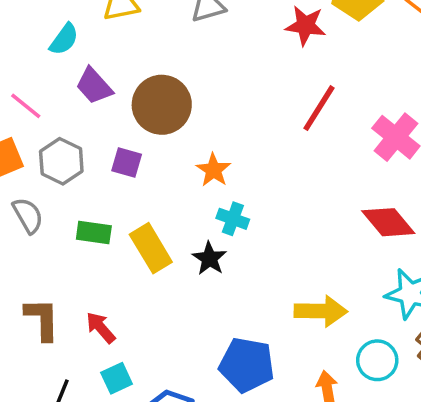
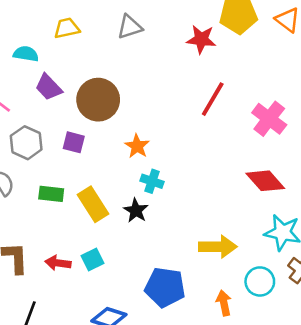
cyan semicircle: (64, 39) -> (26, 54), turned -115
red arrow: (101, 328) -> (58, 263), turned -40
cyan square: (117, 378) -> (92, 260), moved

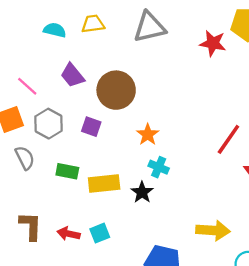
gray triangle: (130, 27) -> (150, 27), size x1.4
cyan semicircle: (26, 54) -> (55, 30), moved
red line: (213, 99) -> (228, 139), moved
yellow rectangle: (93, 204) -> (104, 183), turned -68

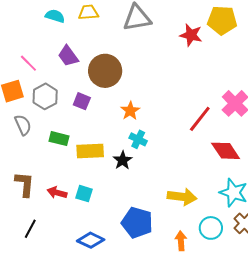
cyan square: (100, 233) -> (84, 194), turned 36

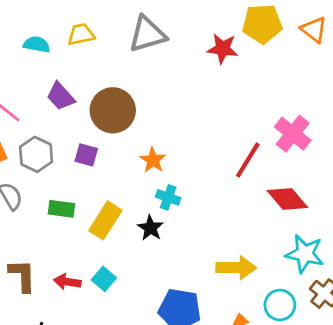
yellow rectangle: (90, 151) -> (105, 220), turned -48
cyan square: (84, 194) -> (104, 279), turned 30

